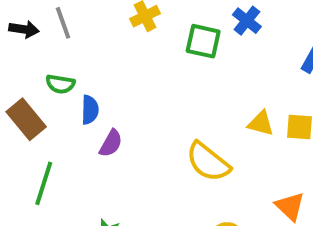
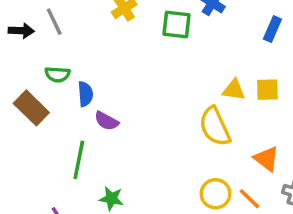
purple semicircle: (111, 143) -> (106, 121), turned 95
yellow semicircle: (208, 162) -> (215, 127), moved, turned 33
green line: (44, 183) -> (79, 160), moved

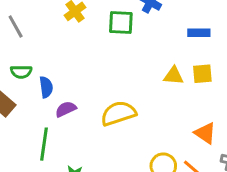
blue rectangle: (272, 29) -> (199, 33), moved, turned 70
purple semicircle: (106, 121) -> (66, 109), turned 130
yellow semicircle: (215, 127) -> (118, 113), moved, turned 100

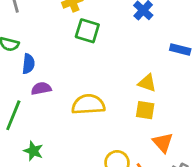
green square: (121, 23) -> (87, 31), moved
yellow square: (202, 74) -> (145, 110), moved

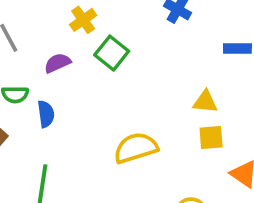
green square: (87, 31) -> (112, 53), turned 35
purple semicircle: (41, 88) -> (57, 63), moved

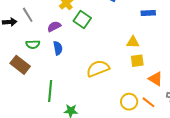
blue semicircle: (46, 114) -> (58, 48), moved

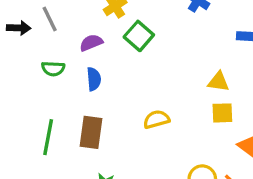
brown rectangle: (20, 65) -> (91, 132), moved, turned 54
yellow semicircle: (98, 69) -> (156, 119), size x0.7
green line: (50, 91) -> (48, 137), moved

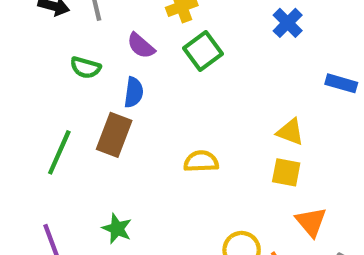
purple semicircle: (91, 43) -> (141, 46), turned -130
brown rectangle: (91, 132) -> (114, 135), moved

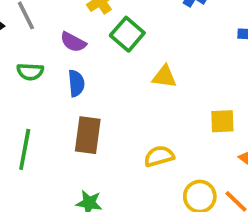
yellow triangle: (290, 132) -> (164, 77), moved
brown rectangle: (114, 135) -> (88, 135), moved
yellow semicircle: (201, 161) -> (159, 156), moved

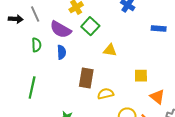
purple semicircle: (73, 42) -> (61, 30), size x1.5
green semicircle: (30, 72) -> (36, 45), turned -96
brown rectangle: (88, 135) -> (86, 78), moved

